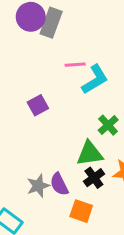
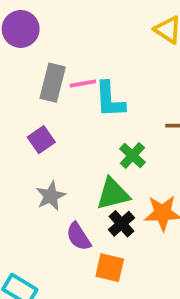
gray rectangle: (51, 23) -> (53, 83), moved
cyan L-shape: (95, 79) -> (110, 100), turned 124
gray star: (38, 186) -> (51, 196), moved

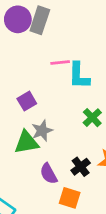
gray rectangle: (53, 83) -> (40, 20), moved
green triangle: (113, 194) -> (26, 142), moved
gray star: (51, 196) -> (42, 131), moved

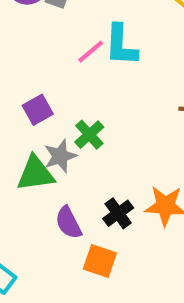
pink line: (60, 62) -> (91, 52), turned -36
cyan L-shape: (79, 76) -> (121, 45), moved
green cross: (92, 118) -> (89, 135), moved

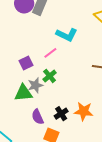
cyan L-shape: (121, 45) -> (67, 35), turned -70
pink line: (91, 52) -> (50, 53), moved

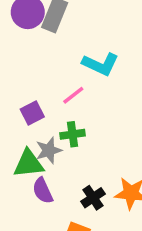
green cross: (50, 76) -> (73, 134), turned 32
purple semicircle: (38, 117) -> (43, 191), moved

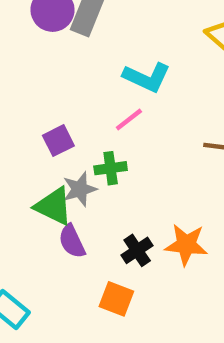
pink line: (73, 95) -> (129, 119), moved
green triangle: (29, 164) -> (54, 206), turned 32

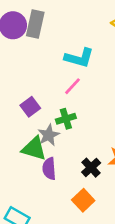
purple semicircle: (72, 241) -> (49, 169), turned 30
orange square: (116, 299) -> (83, 200), turned 35

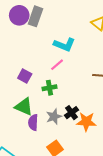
purple square: (30, 107) -> (25, 76), turned -32
gray star: (49, 135) -> (54, 117), moved
black cross: (91, 168) -> (72, 113), moved

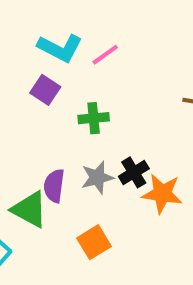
cyan L-shape: (64, 45) -> (60, 48), moved
pink line: (57, 65) -> (105, 55), moved
green triangle: (24, 107) -> (30, 209), moved

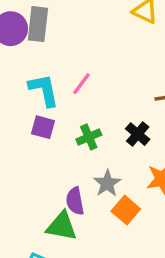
cyan L-shape: (60, 48) -> (44, 90), turned -111
black cross: (134, 172) -> (138, 134), moved
orange square: (94, 242) -> (126, 210), moved

